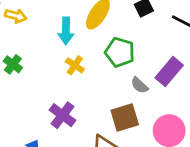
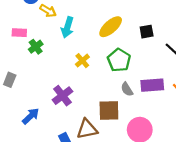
cyan arrow: (66, 31) -> (67, 27), moved
purple rectangle: (169, 71) -> (152, 85), turned 30

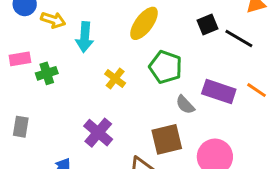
black square: (147, 32) -> (208, 24), moved
green cross: (36, 47) -> (47, 73), turned 32
purple rectangle: (152, 85) -> (219, 91), turned 35

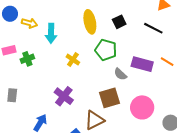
yellow ellipse: (144, 23) -> (90, 22), turned -45
black square: (208, 24) -> (119, 22), moved

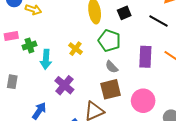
cyan arrow: (51, 33) -> (46, 59), moved
purple rectangle: (142, 64) -> (145, 57), turned 75
gray semicircle: (120, 74) -> (112, 67), moved

